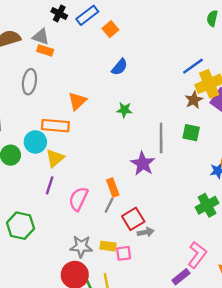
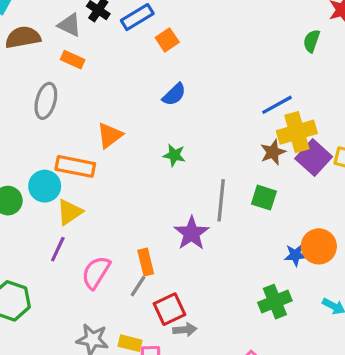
gray triangle: (41, 37) -> (70, 25), moved

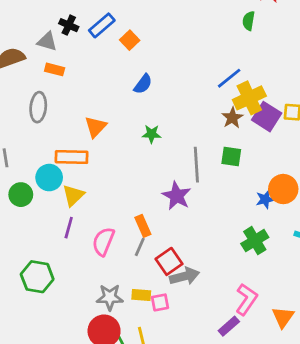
gray arrow: (185, 330) -> (185, 276), size x1.5

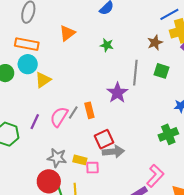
brown star: (232, 118) -> (155, 43), moved
orange rectangle: (72, 157) -> (27, 44), moved
purple line: (69, 228) -> (35, 122), moved
gray line: (140, 247) -> (73, 113), moved

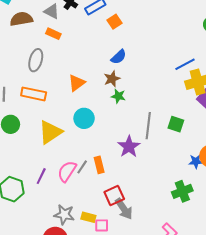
brown star: (155, 43) -> (112, 79), moved
cyan circle: (28, 64) -> (84, 118), moved
yellow triangle: (43, 80) -> (50, 132), size x1.4
gray arrow: (113, 152) -> (124, 209), turned 60

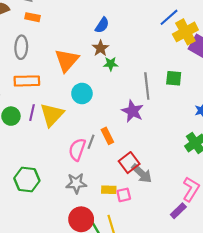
orange triangle: (77, 83) -> (67, 60), size x1.4
purple line: (41, 176) -> (32, 113), moved
gray star: (64, 215) -> (76, 183), moved

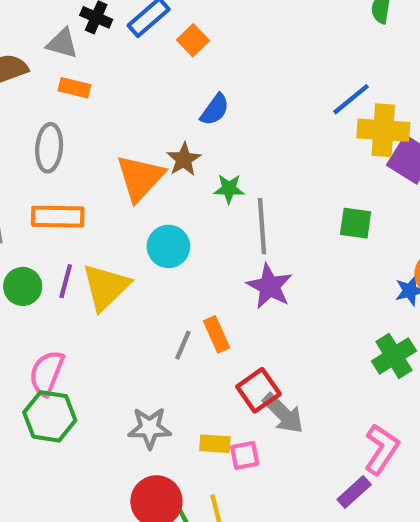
yellow cross: (185, 32) -> (383, 130), turned 30
brown star: (100, 48) -> (184, 159), moved
gray line: (147, 86) -> (262, 226), moved
pink semicircle: (77, 150) -> (47, 373), moved

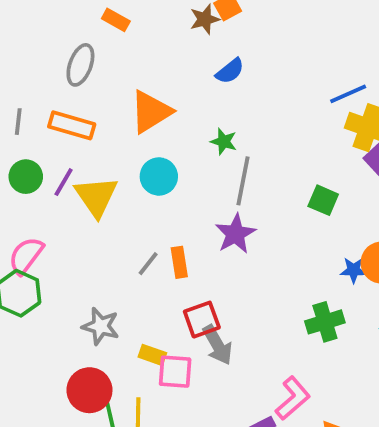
brown star: (184, 159) -> (205, 19), moved
yellow triangle: (106, 287) -> (96, 196), turned -36
pink square: (245, 455) -> (175, 372), size x1.4

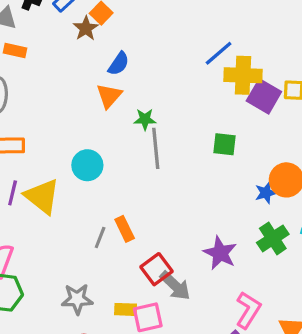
orange triangle: (151, 112) -> (109, 96), moved, size x0.7
green star: (224, 141) -> (145, 119), moved
purple star: (235, 234) -> (220, 253), moved
green cross: (325, 322) -> (273, 238), moved

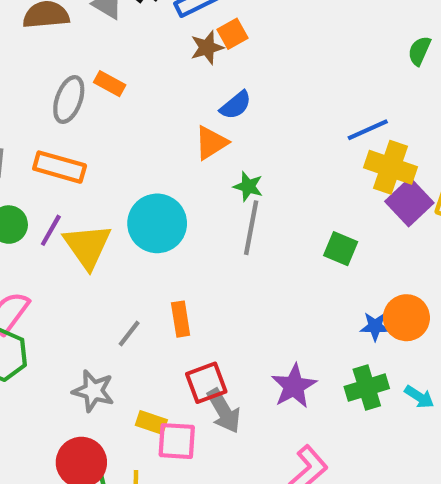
orange rectangle: (15, 51) -> (110, 84), moved
cyan circle: (87, 165) -> (157, 223), size x1.4
gray line: (100, 237) -> (129, 333), moved

